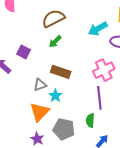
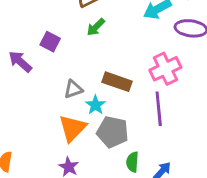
brown rectangle: (61, 72) -> (117, 82), moved
green semicircle: (90, 120) -> (132, 162), moved
gray pentagon: (64, 129) -> (113, 132), moved

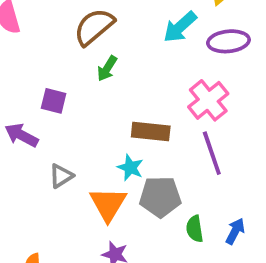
gray triangle: (73, 89) -> (61, 176), moved

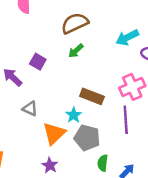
gray triangle: (61, 176) -> (30, 109), turned 42

